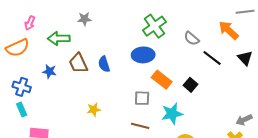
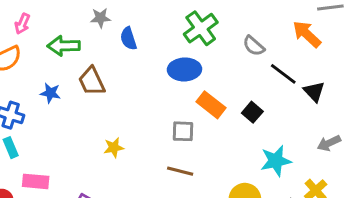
black triangle: (245, 58) -> (314, 92), moved
blue semicircle: (104, 64) -> (128, 39), moved
cyan star: (172, 114) -> (276, 161), moved
gray arrow: (244, 120) -> (329, 143), moved

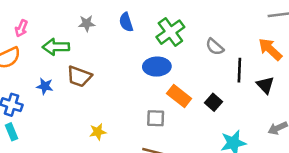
orange arrow: (307, 34) -> (270, 49), moved
blue semicircle: (128, 39) -> (126, 22), moved
black line: (283, 74) -> (239, 70), turned 55
brown trapezoid: (92, 81) -> (79, 76), turned -45

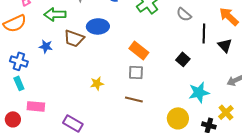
blue ellipse: (157, 67) -> (98, 26), moved
orange rectangle: (179, 96) -> (139, 50), moved
yellow star: (98, 132) -> (97, 83), moved

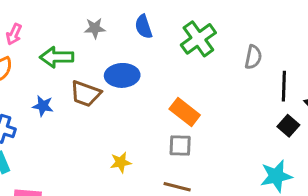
gray semicircle: (184, 14) -> (253, 57), turned -119
black square: (183, 59) -> (288, 126), moved

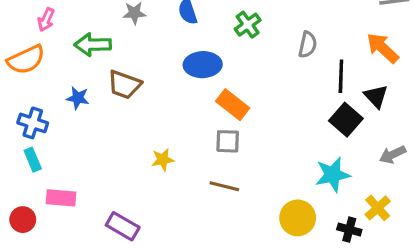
green cross: (198, 39) -> (248, 25), size x0.7
blue ellipse: (122, 75) -> (203, 65), moved
black square: (288, 126) -> (346, 120), size x1.4

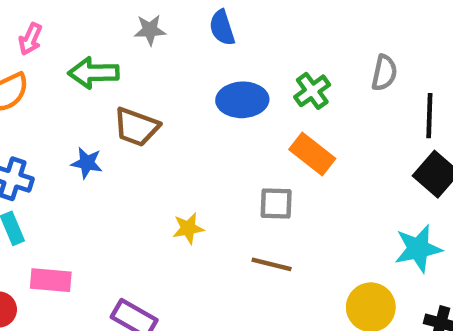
green cross: (248, 25) -> (312, 91), moved
blue star: (78, 98) -> (87, 163), moved
orange rectangle: (233, 105) -> (312, 154), moved

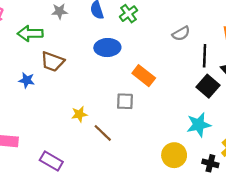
gray semicircle: (384, 73) -> (181, 33), turned 48
green cross: (312, 91) -> (128, 14), moved
brown line: (272, 264) -> (103, 133), moved, turned 30

